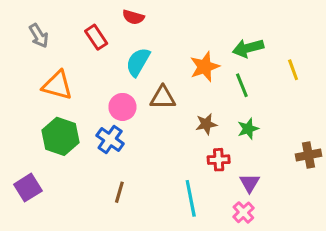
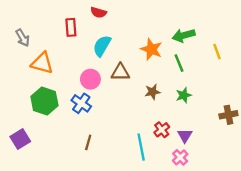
gray arrow: (39, 36) -> (23, 38), moved
red rectangle: (96, 37) -> (71, 27), turned 30
orange star: (205, 67) -> (151, 49), turned -30
red cross: (219, 160) -> (162, 130), moved, turned -35

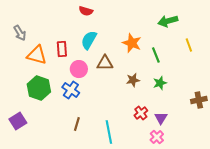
red rectangle: (71, 27) -> (62, 49), moved
green arrow: (184, 35) -> (168, 21), moved
cyan line: (141, 147) -> (109, 132), moved

